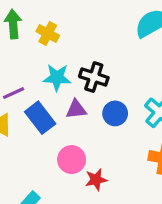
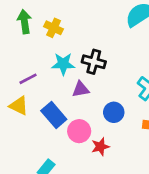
blue circle: (115, 113) -> (114, 112), moved
blue rectangle: (40, 118) -> (54, 115), moved

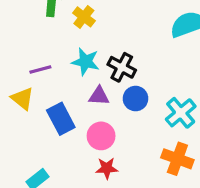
blue circle: (114, 112) -> (135, 99), moved
pink circle: (79, 131) -> (101, 136), moved

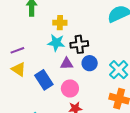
yellow cross: (84, 17) -> (60, 23), moved, turned -32
black cross: (122, 67) -> (79, 44), turned -30
purple line: (40, 70) -> (17, 50), moved

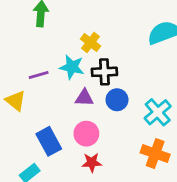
yellow cross: (60, 23) -> (90, 42), moved, turned 32
purple line: (17, 50) -> (39, 75), moved
blue rectangle: (44, 80) -> (49, 141), moved

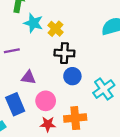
cyan star: (72, 67) -> (33, 23), moved
purple triangle: (84, 98) -> (28, 77), moved
orange cross: (155, 154) -> (75, 118), moved, turned -30

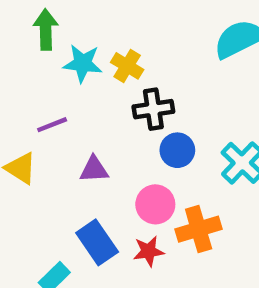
pink circle: (46, 101) -> (155, 204), moved
blue rectangle: (15, 104) -> (97, 242), moved

